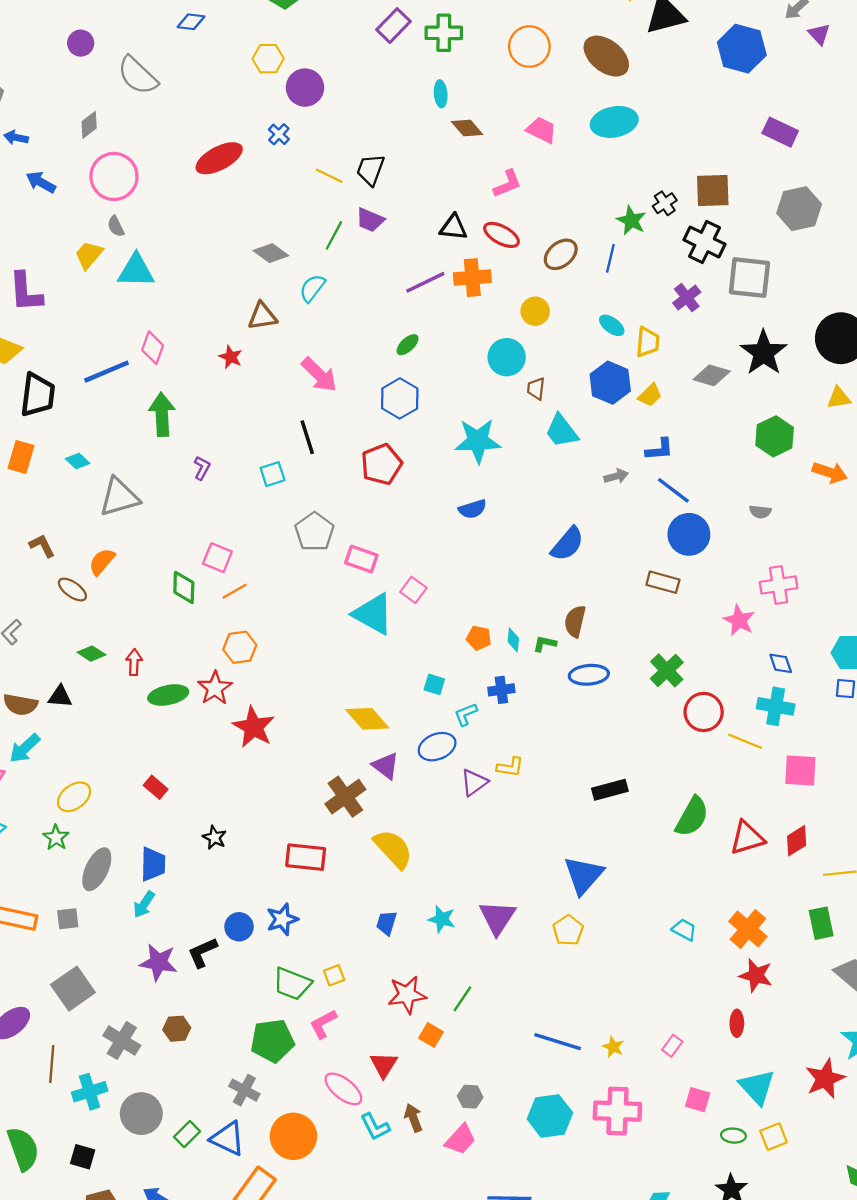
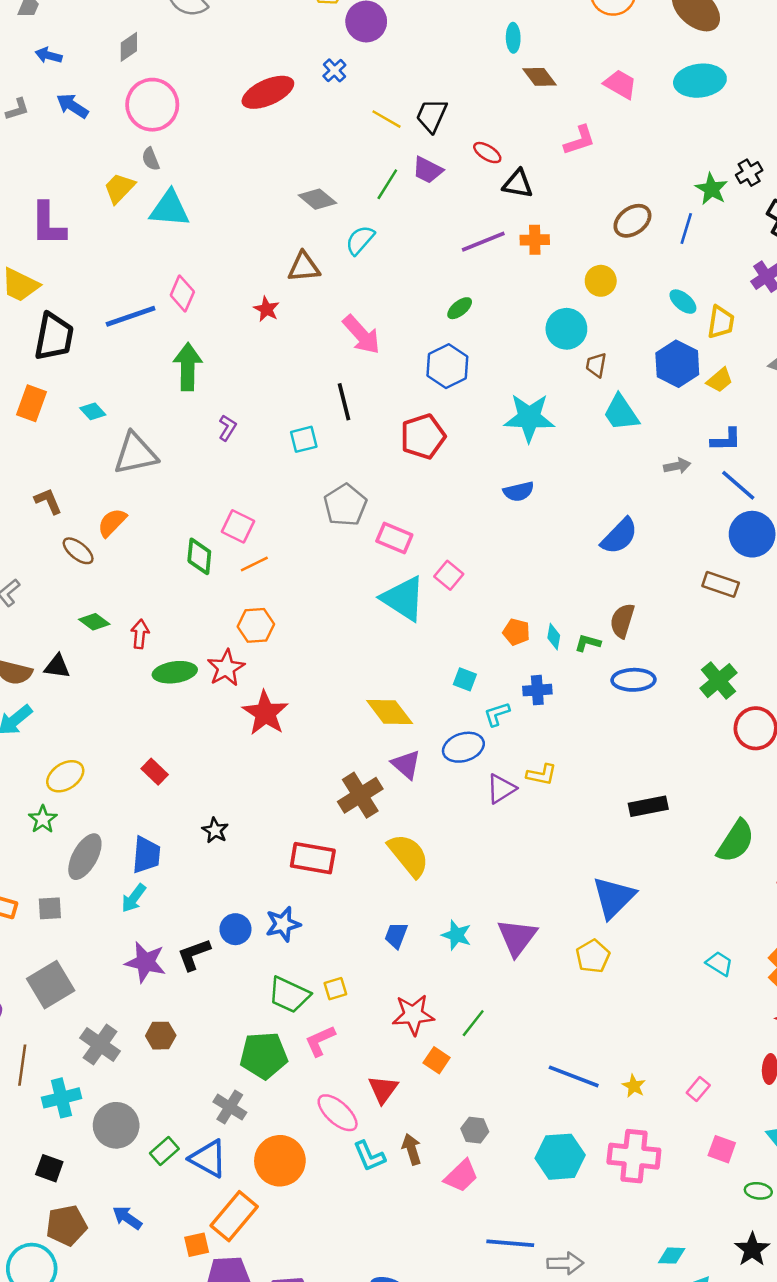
red ellipse: (501, 235) -> (487, 153), moved, size x0.7
orange cross: (472, 278) -> (535, 240), size x0.7

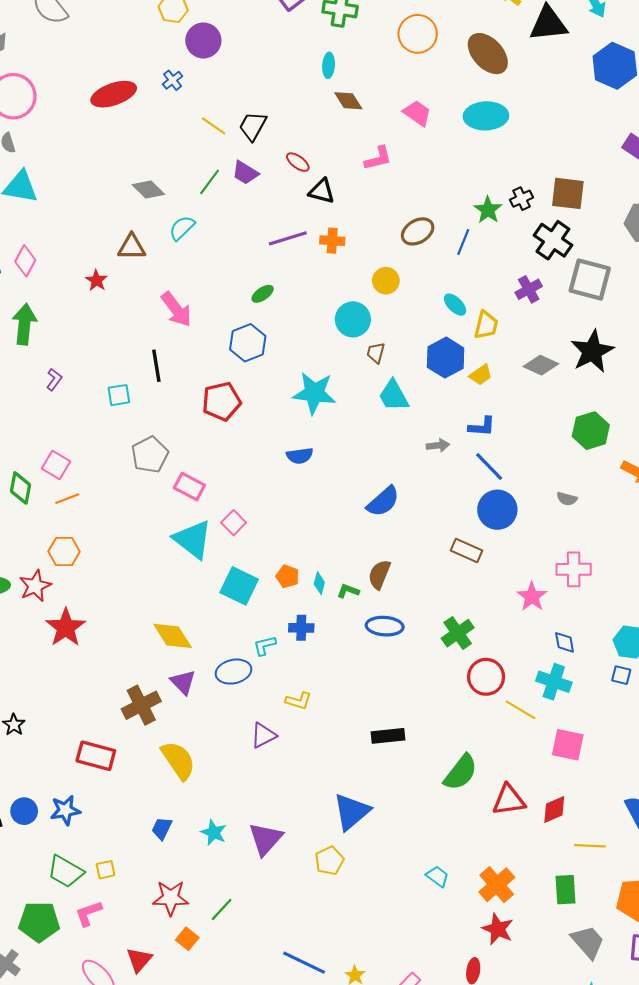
cyan square: (465, 679) -> (239, 586), moved, size x1.8
purple triangle: (501, 789) -> (263, 735), moved

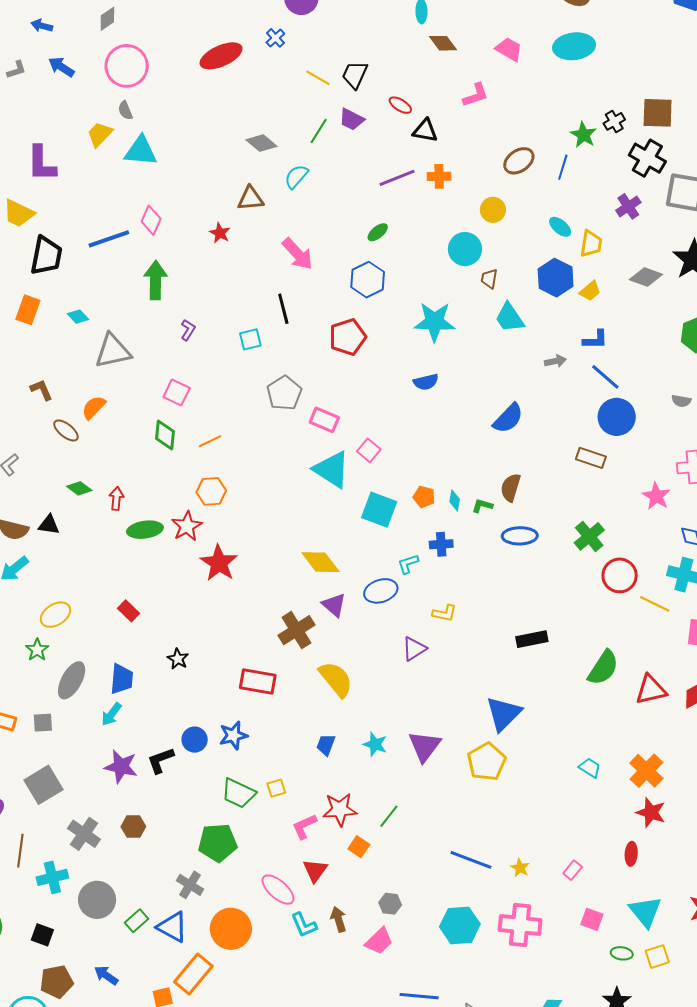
pink square: (56, 465) -> (177, 393), moved
yellow pentagon: (329, 861) -> (487, 762), size x1.4
pink L-shape: (89, 913) -> (304, 826), moved

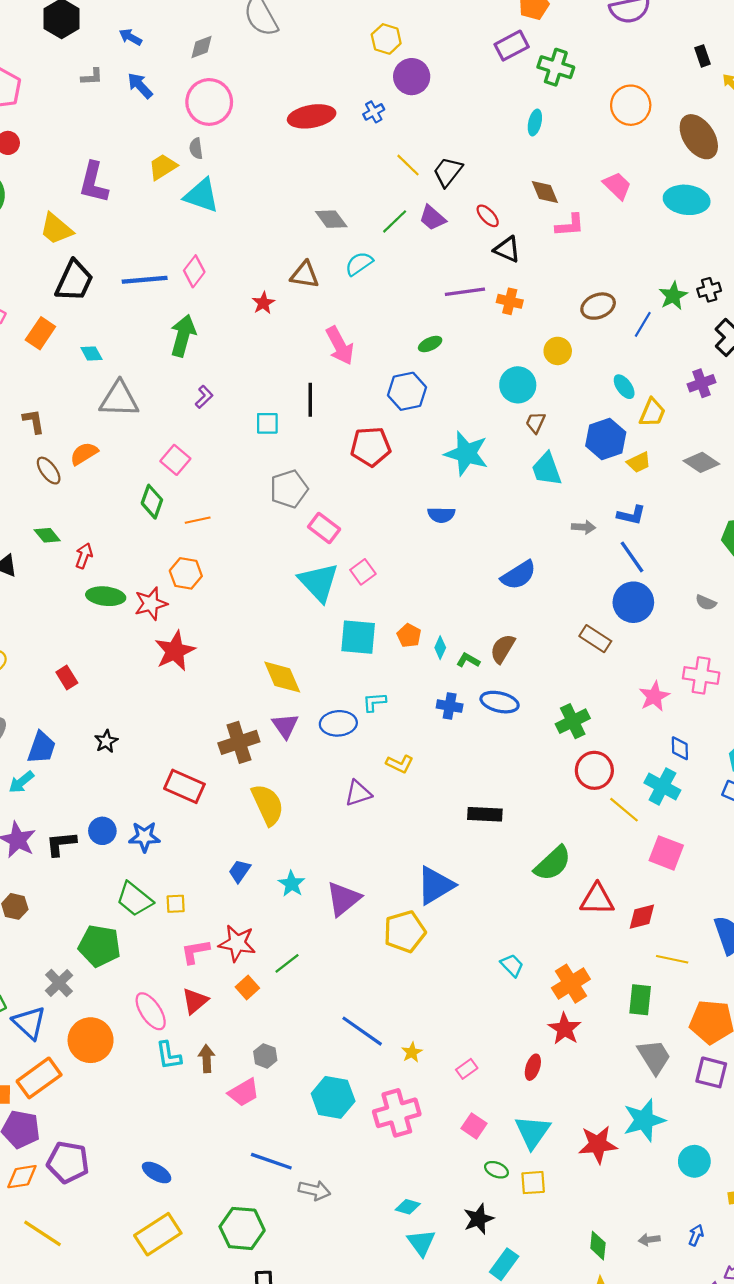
brown diamond: (443, 43) -> (545, 192), moved
cyan square: (379, 510) -> (358, 637), turned -30
blue cross: (441, 544) -> (450, 706), moved
pink cross: (520, 925) -> (397, 1113), turned -36

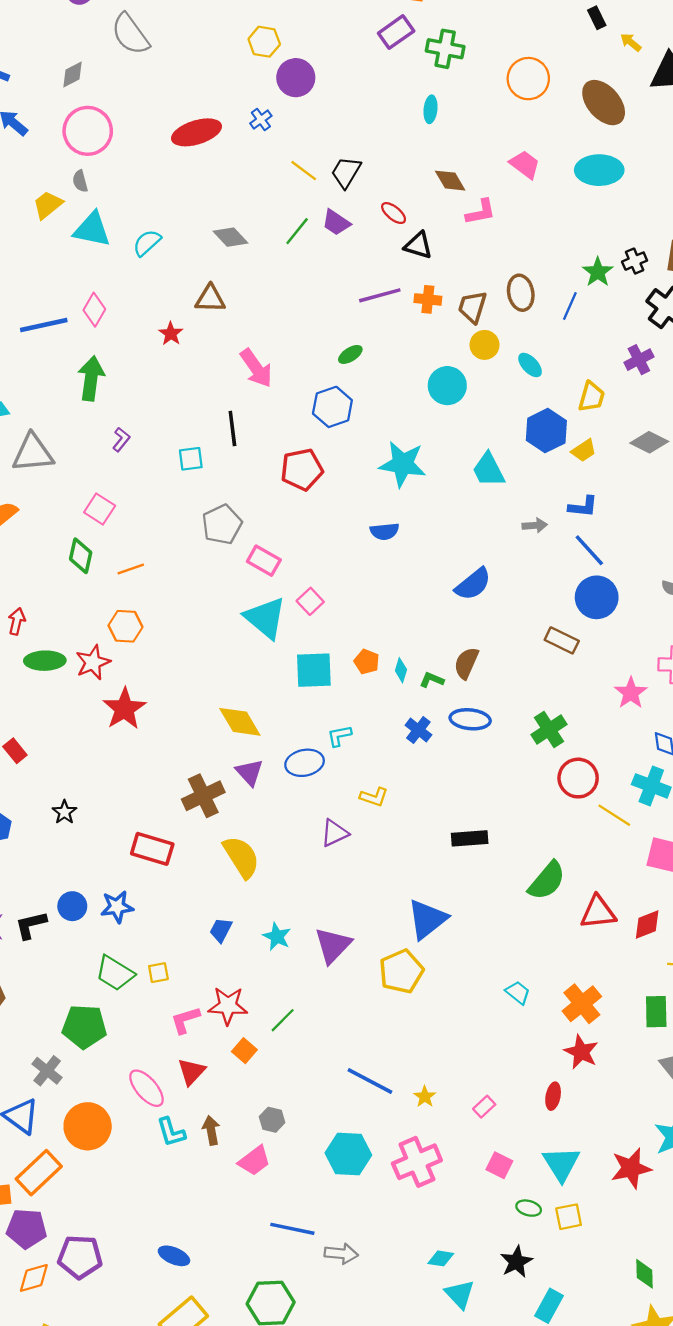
cyan semicircle: (359, 264) -> (147, 243), moved
brown ellipse: (598, 306) -> (521, 293), turned -72
cyan ellipse: (624, 387) -> (530, 365), moved
brown trapezoid: (536, 423) -> (472, 307), moved, size x1.4
blue cross: (450, 706) -> (418, 730), turned 35

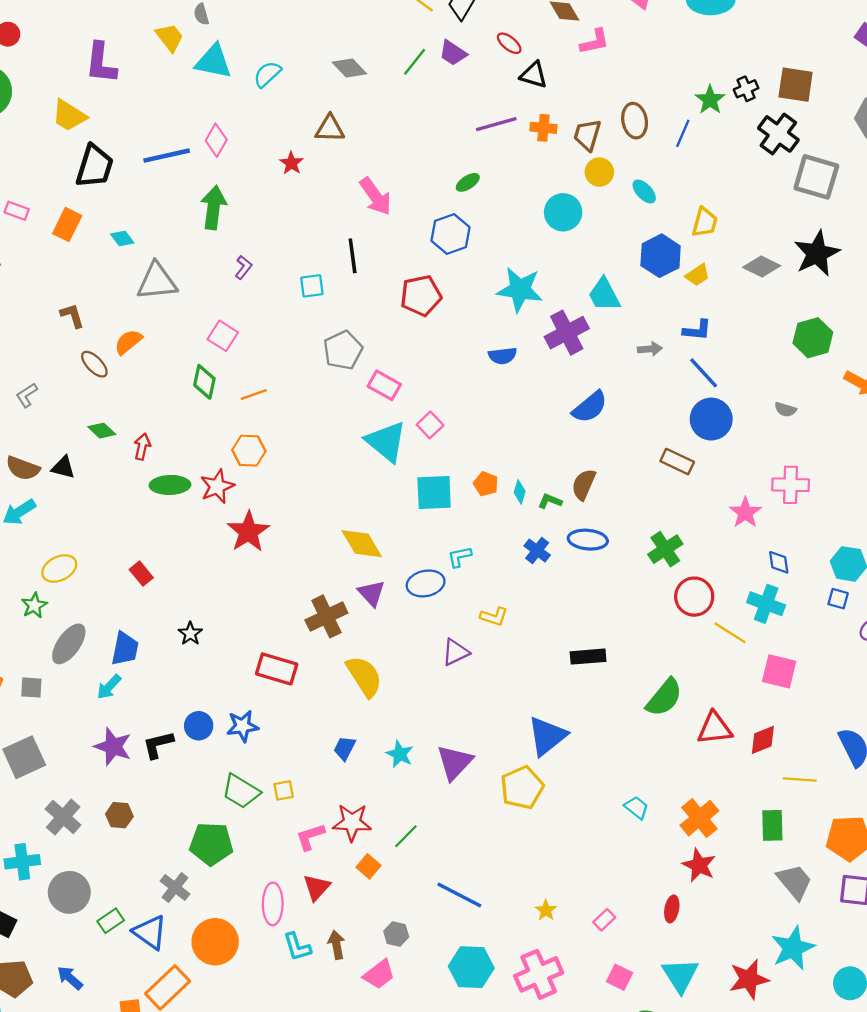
yellow trapezoid: (48, 205) -> (170, 38), turned 92
purple cross: (639, 360) -> (567, 333), moved, size x1.5
blue line: (370, 1081) -> (459, 895), moved
pink ellipse: (147, 1088) -> (273, 904), turned 42

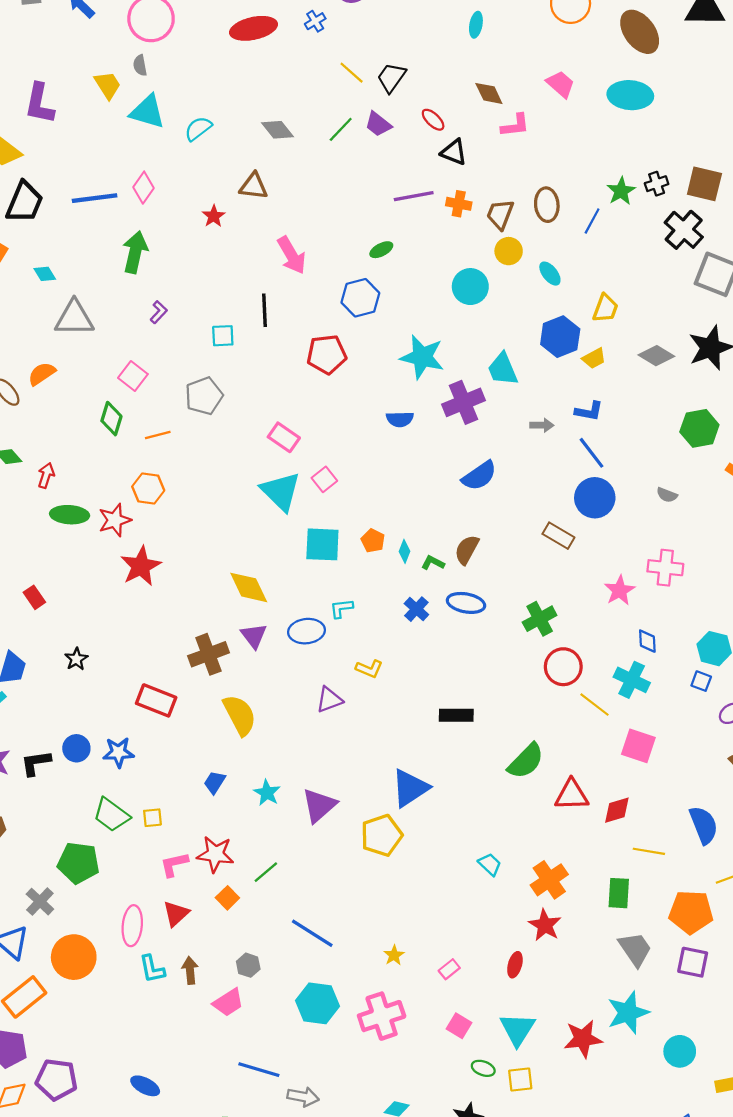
gray pentagon: (343, 350) -> (204, 396), moved

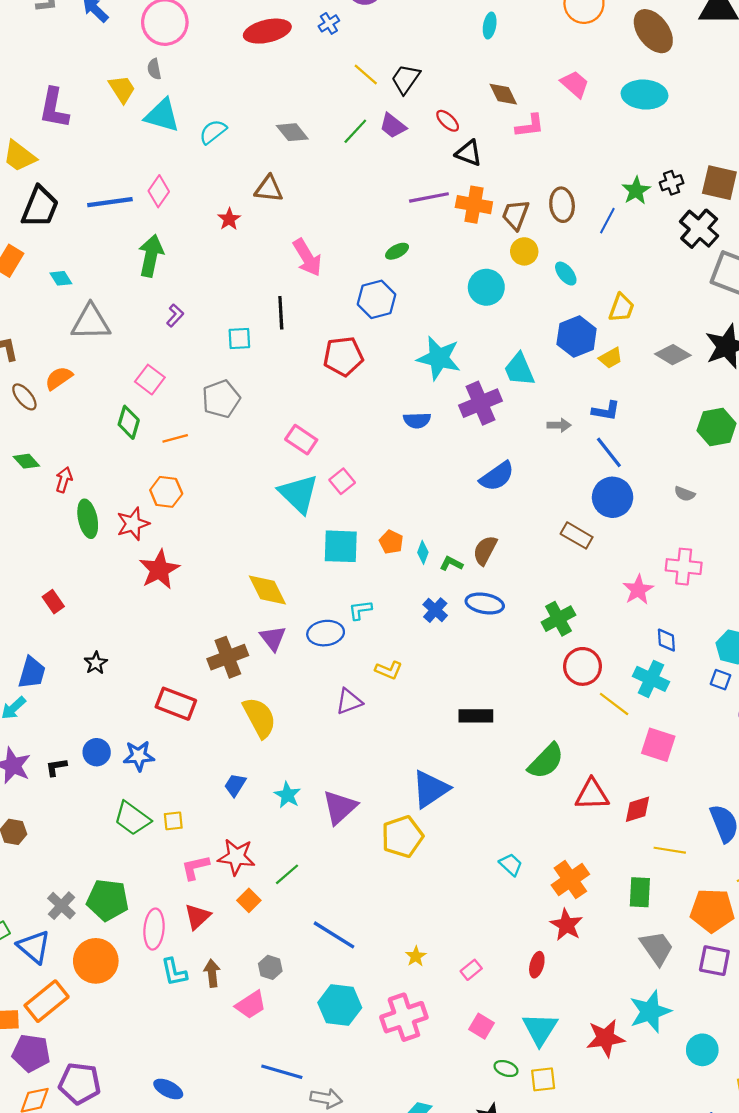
orange cross: (459, 204) -> (474, 205), size x1.4
green ellipse: (70, 515) -> (88, 519), turned 75
black L-shape: (36, 763) -> (56, 767), size x0.7
green pentagon: (78, 863) -> (108, 900), moved

